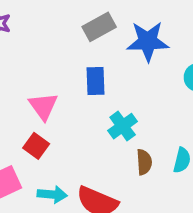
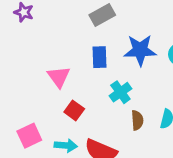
blue star: (148, 41) -> (140, 50), moved
red square: (36, 146) -> (74, 110), moved

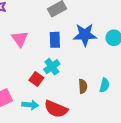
pink triangle: (59, 77) -> (20, 39), moved
cyan cross: (120, 92) -> (52, 67), moved

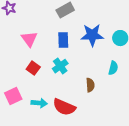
red square: (36, 79) -> (33, 68), moved
cyan semicircle: (104, 85) -> (113, 68), moved

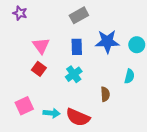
red square: (33, 68) -> (39, 69), moved

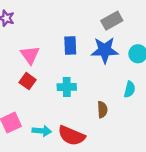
gray rectangle: (79, 15) -> (112, 21), moved
blue rectangle: (77, 47) -> (70, 45), moved
cyan cross: (74, 74) -> (67, 87), turned 35

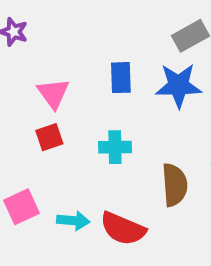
red square: (28, 81) -> (49, 137), turned 35
brown semicircle: (102, 110) -> (175, 185), size x1.5

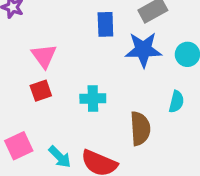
blue rectangle: (121, 78) -> (105, 24), moved
cyan arrow: (73, 221) -> (60, 157), turned 40

